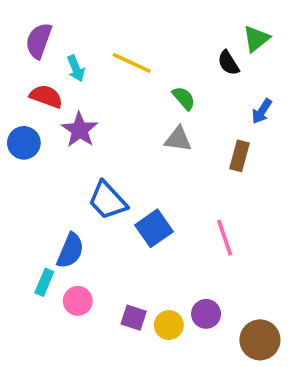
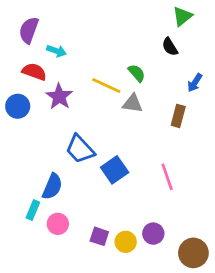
green triangle: (256, 39) -> (182, 16), moved
yellow line: (132, 63) -> (106, 85), moved
cyan arrow: (76, 68) -> (56, 51), turned -48

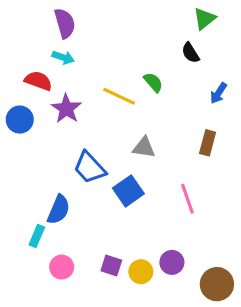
purple semicircle: (29, 30) -> (65, 23), moved, turned 144
gray triangle: (133, 103) -> (144, 147), moved
brown rectangle: (178, 116) -> (208, 143), moved
pink circle: (58, 224) -> (62, 267), moved

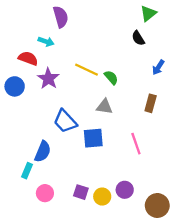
purple semicircle: (65, 23) -> (61, 17), moved
green semicircle: (153, 82) -> (111, 77), moved
blue square: (128, 191) -> (93, 138), turned 30

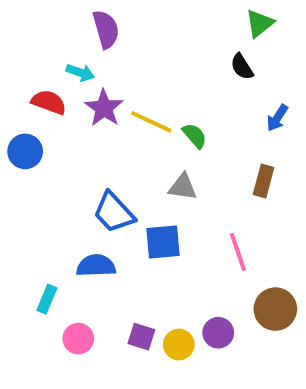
purple star: (48, 79) -> (104, 108), moved
blue semicircle: (43, 152) -> (96, 266), moved, turned -115
brown circle: (157, 206) -> (275, 309), moved

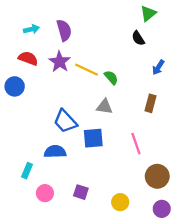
purple semicircle: (106, 29) -> (64, 30), moved
cyan arrow: (80, 73) -> (31, 29), moved, turned -32
purple circle: (218, 333) -> (162, 209), moved
yellow circle: (179, 344) -> (120, 202), moved

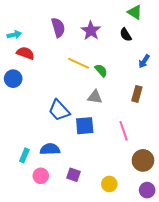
green triangle: (148, 13) -> (135, 12), turned -49
cyan arrow: (31, 29) -> (14, 35), moved
purple star: (60, 62) -> (91, 31), moved
blue semicircle: (55, 152) -> (50, 149), moved

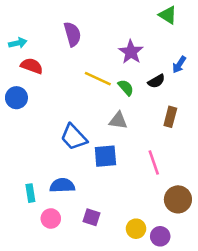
purple star: (91, 31) -> (131, 52), moved
black semicircle: (126, 35) -> (156, 81), moved, turned -88
blue arrow: (144, 61) -> (179, 65), moved
cyan rectangle: (24, 155) -> (30, 193), turned -32
purple circle: (147, 190) -> (160, 236), moved

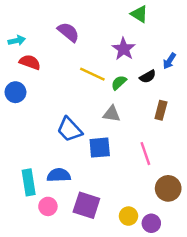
green triangle: (168, 15) -> (139, 14), moved
purple semicircle: (72, 34) -> (68, 32), turned -35
green semicircle: (126, 88) -> (119, 83), turned -91
cyan rectangle: (30, 193) -> (29, 182), size x1.5
purple square: (91, 217) -> (86, 205), size x1.6

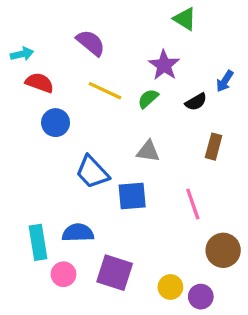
yellow line: (92, 74) -> (105, 91), moved
green semicircle: (119, 83) -> (148, 99), moved
blue circle: (15, 92) -> (56, 123), moved

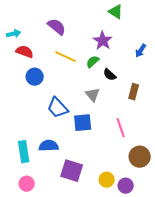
black semicircle: (196, 102) -> (110, 75), moved, turned 72
gray triangle: (148, 151) -> (93, 95), turned 42
pink circle: (64, 274) -> (27, 184), moved

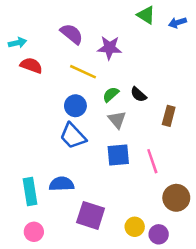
purple star: (103, 41) -> (109, 48), moved, turned -30
blue arrow: (141, 51) -> (178, 23), moved, turned 40
green semicircle: (93, 62) -> (111, 94), moved
blue circle: (35, 77) -> (75, 106), moved
blue square: (83, 123) -> (118, 155), moved

